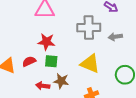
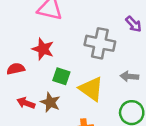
gray arrow: (115, 37) -> (129, 76), moved
green square: (51, 61) -> (61, 76), moved

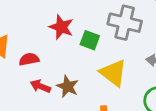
red semicircle: (16, 69) -> (29, 59), moved
green square: (61, 76) -> (90, 40), moved

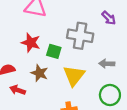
yellow triangle: (113, 73) -> (74, 76), turned 35
brown star: (68, 86) -> (39, 73), moved

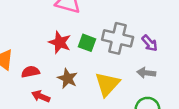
purple arrow: (109, 18) -> (150, 43), moved
green square: (54, 51) -> (87, 43), moved

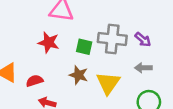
red star: (60, 42) -> (49, 42), moved
brown star: (68, 78) -> (79, 75), moved

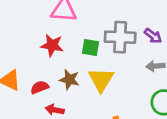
brown star: (79, 75) -> (69, 80), moved
yellow triangle: (108, 83) -> (101, 80), moved

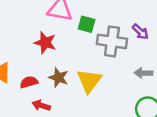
purple arrow: (153, 36) -> (140, 32), moved
green square: (91, 47) -> (87, 24), moved

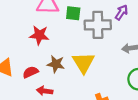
purple arrow: (140, 32) -> (121, 12), turned -91

